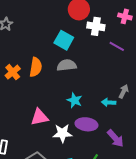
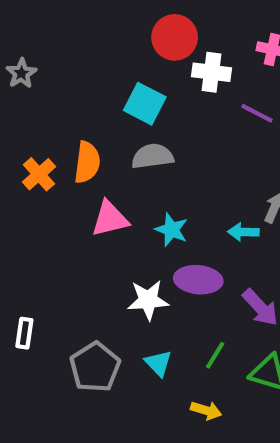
pink triangle: (39, 117) -> (110, 219), moved

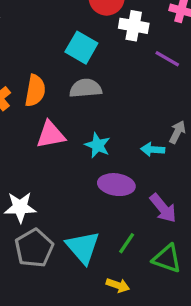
white star: (148, 300) -> (20, 207), moved
cyan triangle: (158, 363) -> (83, 247), size x1.6

